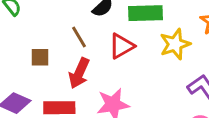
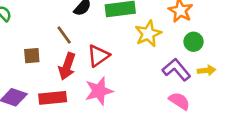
red triangle: (122, 46) -> (98, 56), moved

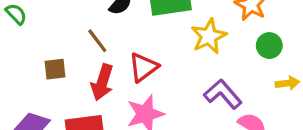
purple L-shape: (176, 70) -> (223, 94), moved

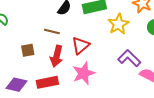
brown line: (97, 41) -> (52, 32), turned -35

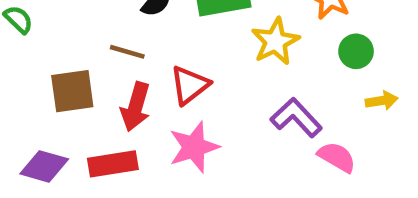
brown square: (28, 50) -> (72, 91), size x1.5

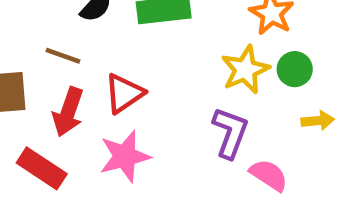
yellow star: (275, 41) -> (245, 70), moved
purple L-shape: (296, 118) -> (230, 133), turned 60
red rectangle: (113, 164) -> (42, 168), turned 39

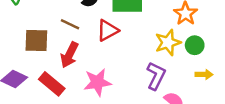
red triangle: (124, 93) -> (108, 30), moved

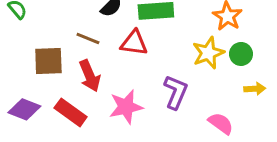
red triangle: (108, 30) -> (134, 43), turned 40
red arrow: (69, 55) -> (90, 76), turned -45
purple L-shape: (156, 76) -> (176, 92), moved

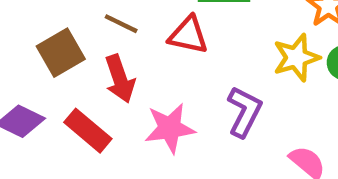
brown square: (48, 61) -> (61, 53), turned -32

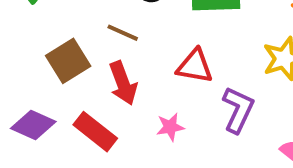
red triangle: (188, 35) -> (195, 66), moved
pink star: (170, 128) -> (170, 127), size x0.6

